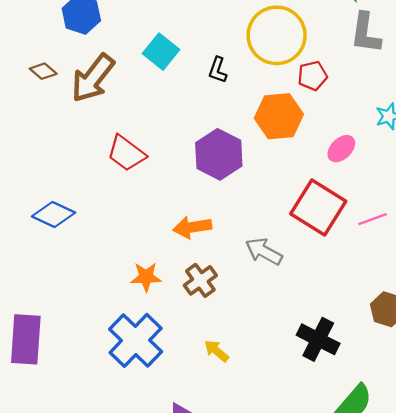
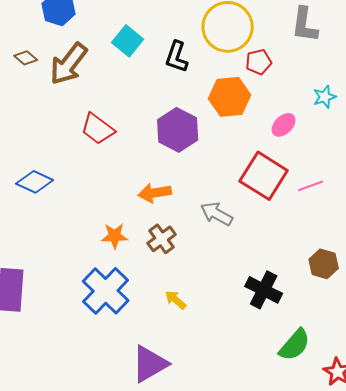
black L-shape: (218, 70) -> (177, 57), size x1.4

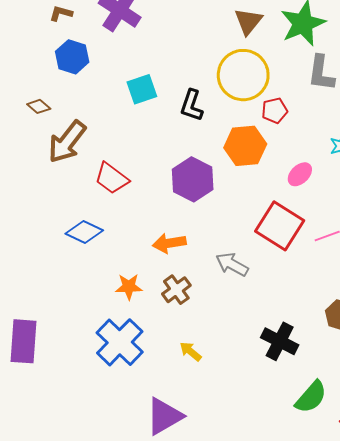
cyan square: (128, 41) -> (142, 89), turned 32
brown arrow: (69, 64) -> (67, 142), moved
blue diamond: (35, 182) -> (84, 232), moved

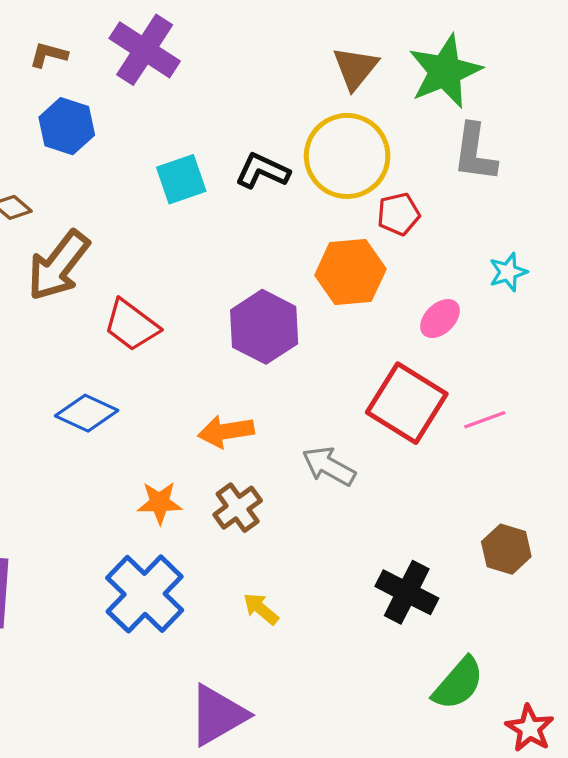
black L-shape: (192, 105) -> (262, 171), moved, turned 96

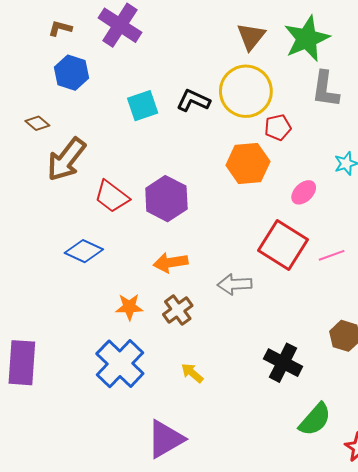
purple hexagon: (264, 327) -> (166, 199), moved
gray arrow: (329, 466) -> (235, 284), turned -32

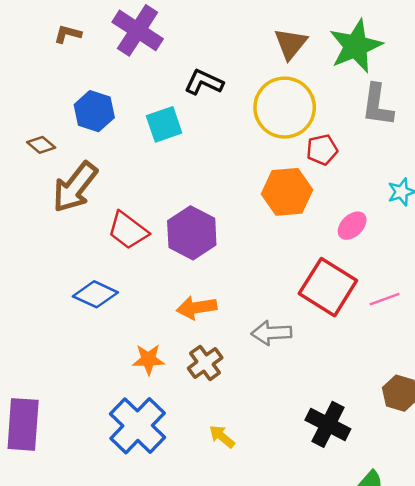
blue hexagon: (71, 73) -> (94, 111), moved
black L-shape: (193, 101) -> (204, 82), moved

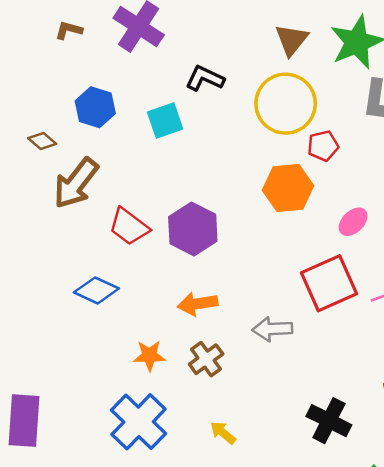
red square: (328, 287) -> (329, 283), turned 34

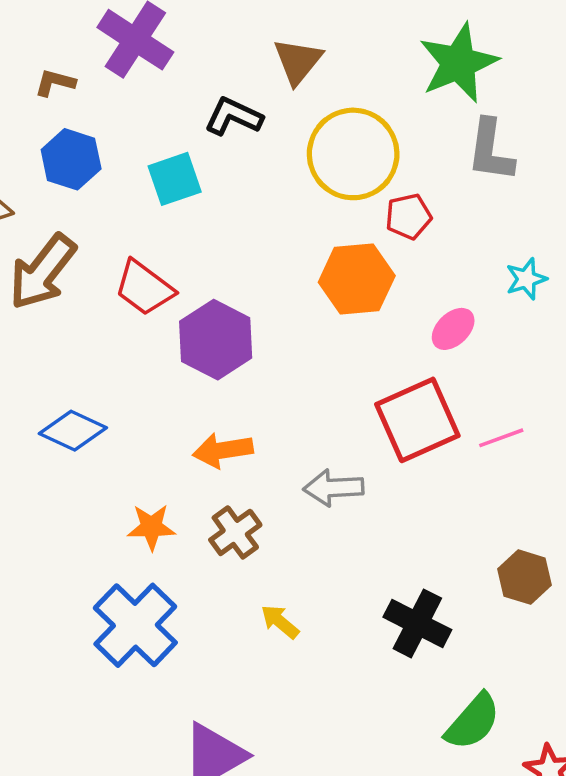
brown L-shape: (69, 30) -> (55, 83), moved
brown triangle: (292, 40) -> (298, 61), moved
red trapezoid: (129, 227) -> (144, 288), moved
yellow arrow: (223, 433) -> (280, 622), moved

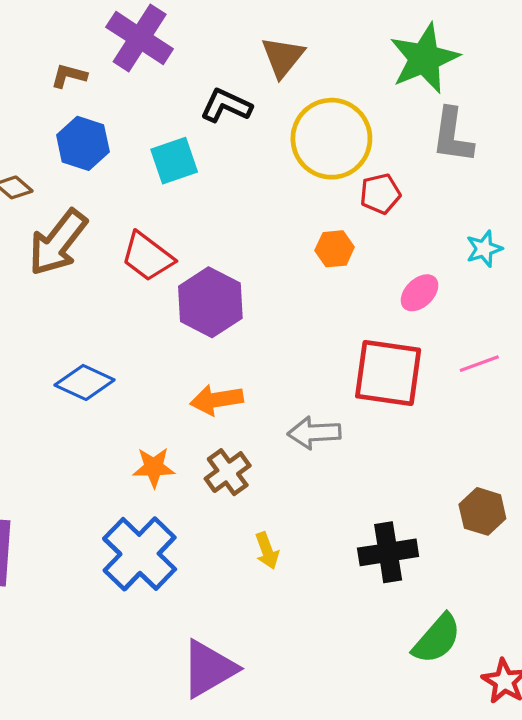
orange hexagon: (357, 279) -> (335, 249), size x0.6
red square: (417, 420) -> (388, 373), turned 32
pink line: (501, 438) -> (479, 364), moved
yellow arrow: (280, 622) -> (267, 551), turned -150
black cross: (417, 623) -> (388, 552), turned -36

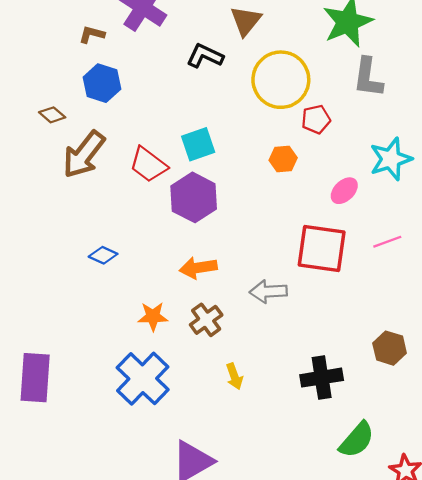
cyan square: (174, 161) -> (198, 144), moved
cyan star: (484, 249) -> (391, 159), size x1.6
blue diamond: (85, 382) -> (103, 255), size x0.7

